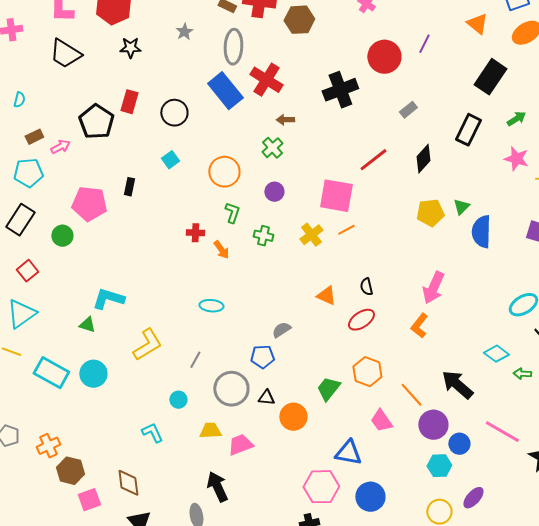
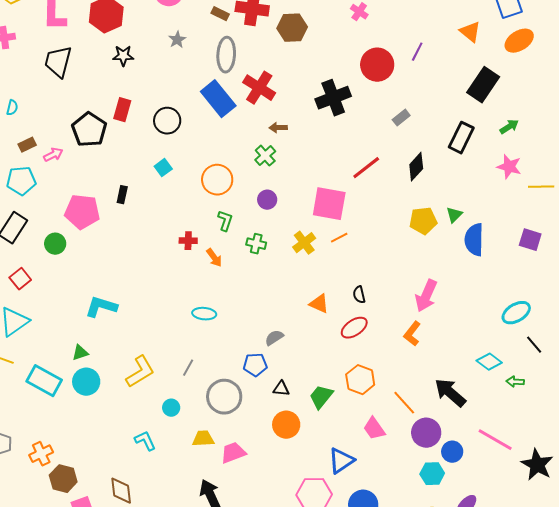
black trapezoid: (65, 54) -> (58, 62), turned 72
green triangle: (87, 325) -> (80, 353), moved, turned -36
yellow L-shape: (147, 345) -> (140, 372), moved
black triangle: (266, 398) -> (281, 389), moved
blue triangle: (348, 453) -> (341, 461), turned -44

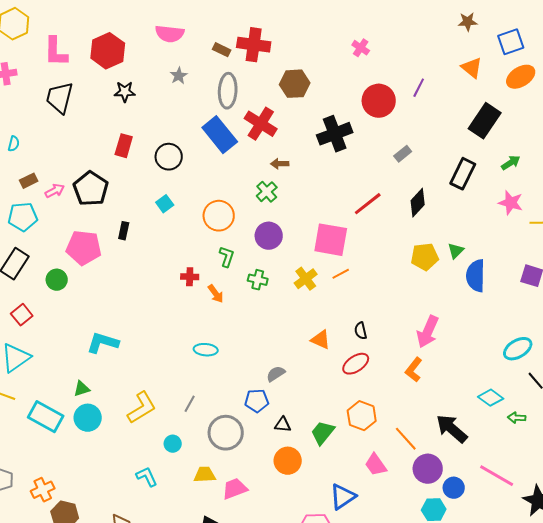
brown hexagon: (292, 28) -> (295, 84), moved
black pentagon: (89, 130) -> (91, 189), moved
purple circle: (267, 200) -> (269, 236), size x1.4

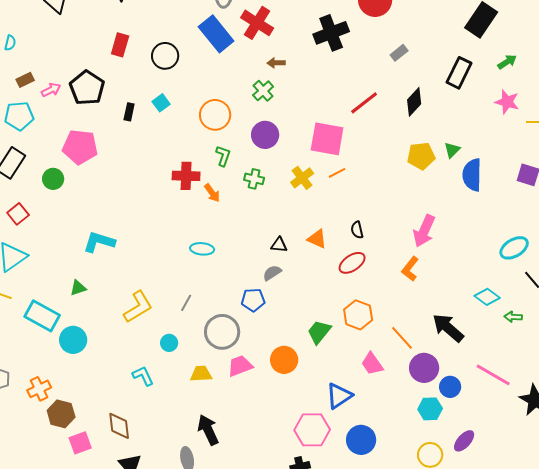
black rectangle: (124, 231) -> (129, 112), moved
red cross: (190, 277) -> (186, 176), size x1.5
cyan circle: (88, 418) -> (73, 340), moved
black triangle: (283, 425) -> (279, 245), moved
pink trapezoid: (235, 489) -> (240, 366), moved

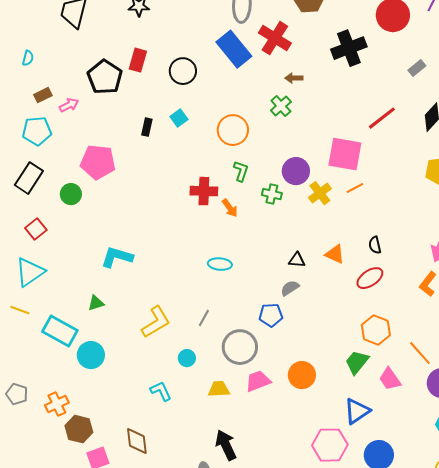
black pentagon: (87, 88) -> (105, 77), moved
purple circle: (265, 135) -> (296, 171), moved
green trapezoid: (319, 332) -> (357, 362), moved

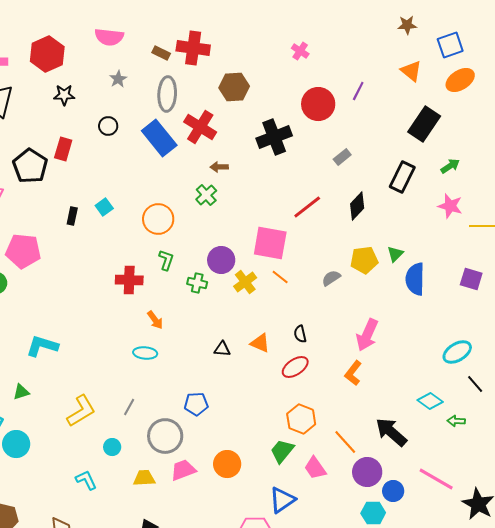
black circle: (183, 71) -> (108, 126), moved, size x0.7
orange line: (355, 188) -> (280, 277), turned 66
orange arrow: (230, 208) -> (155, 320), moved
gray semicircle: (290, 288) -> (331, 278), moved

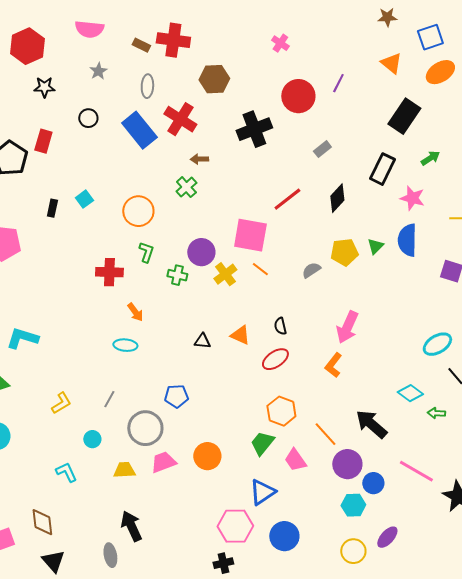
gray ellipse: (167, 94) -> (147, 86), size x0.7
pink star: (450, 206) -> (412, 198), moved
blue semicircle: (415, 279) -> (407, 240), moved
yellow L-shape: (81, 411) -> (61, 403), size x0.7

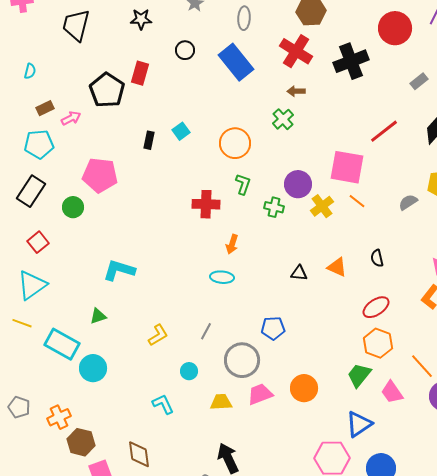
red cross: (180, 119) -> (296, 51), moved
orange arrow: (135, 312) -> (232, 244), turned 54
red ellipse: (275, 359) -> (376, 307), moved

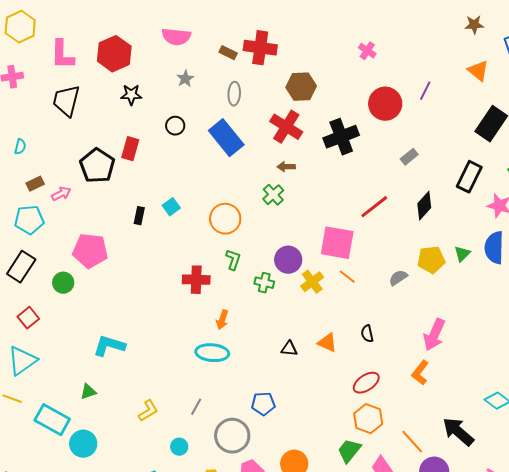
cyan ellipse: (222, 277) -> (212, 353), size x1.4

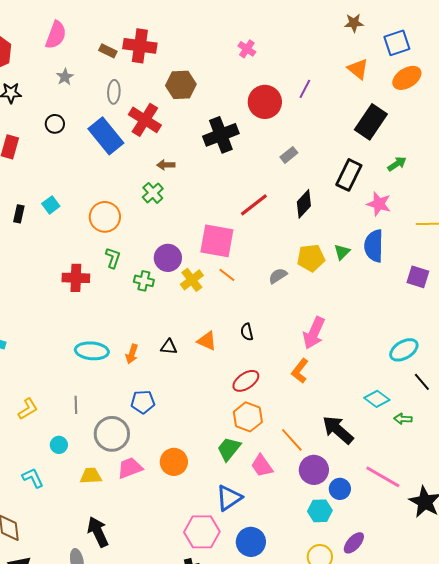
pink semicircle: (176, 37) -> (56, 35), turned -76
red cross: (286, 127) -> (145, 120), moved
orange arrow: (222, 320) -> (132, 354), moved
gray line: (196, 407) -> (76, 405), turned -30

